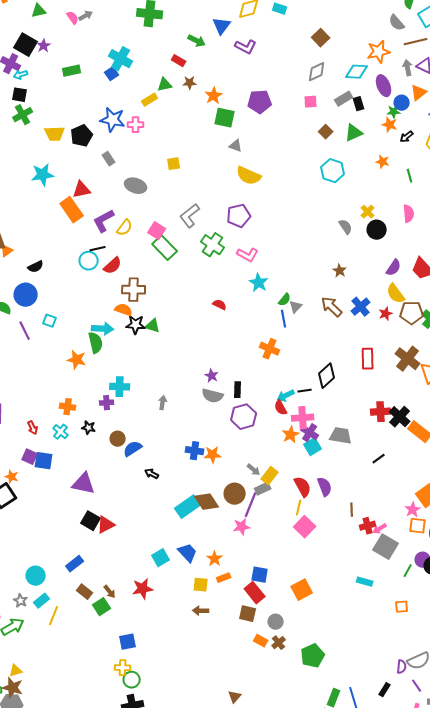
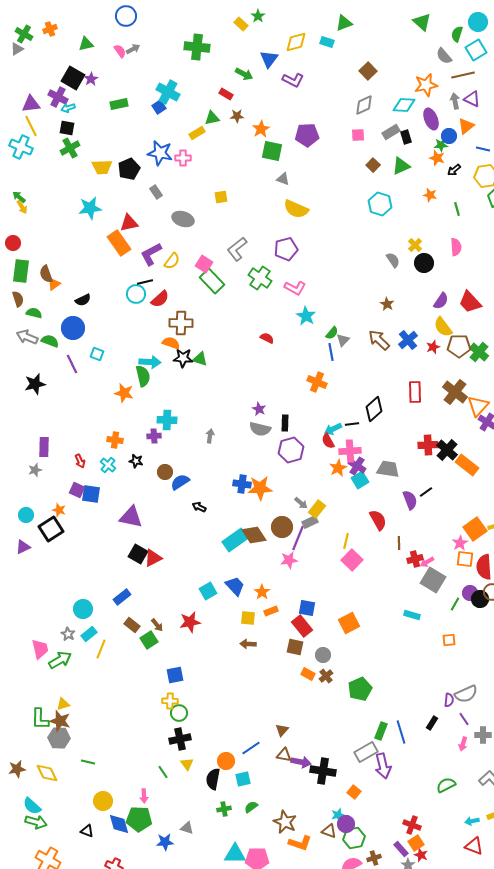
orange star: (213, 455) -> (260, 488), size x1.4
red semicircle: (303, 487) -> (378, 520), moved
purple semicircle: (325, 487) -> (410, 500), moved

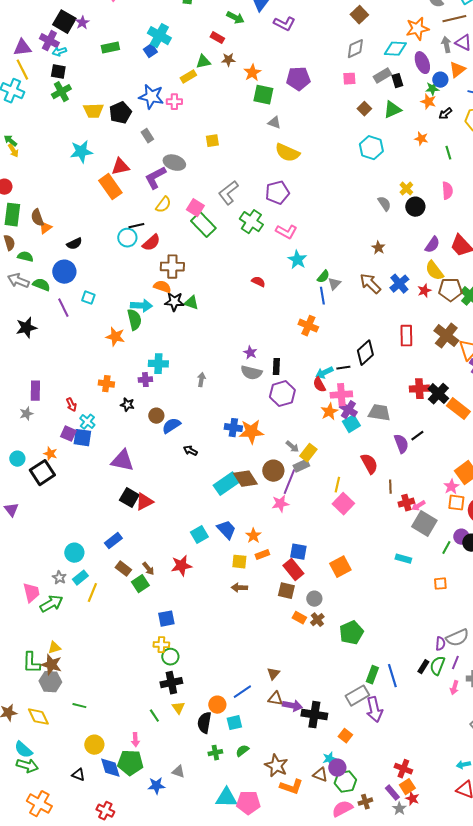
purple L-shape: (151, 254) -> (155, 178), moved
cyan cross: (108, 465) -> (87, 422), moved
purple triangle: (23, 547) -> (11, 510), moved, turned -42
purple line: (464, 719) -> (455, 663), turned 56
green semicircle: (446, 785) -> (437, 666), moved, turned -42

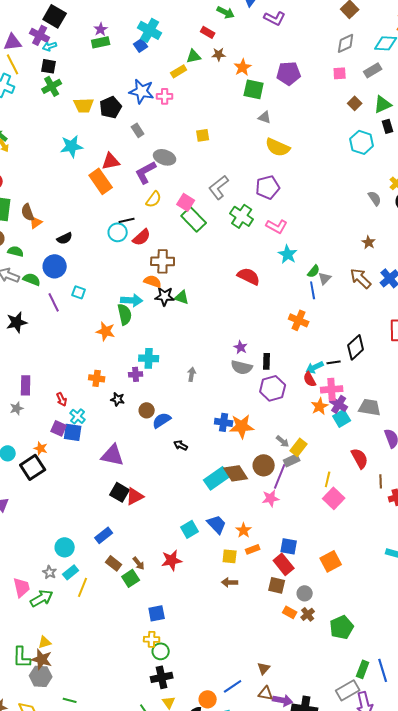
purple star: (82, 23) -> (101, 29), moved
black rectangle: (397, 81) -> (388, 126), moved
red semicircle: (258, 282) -> (249, 276), size x1.6

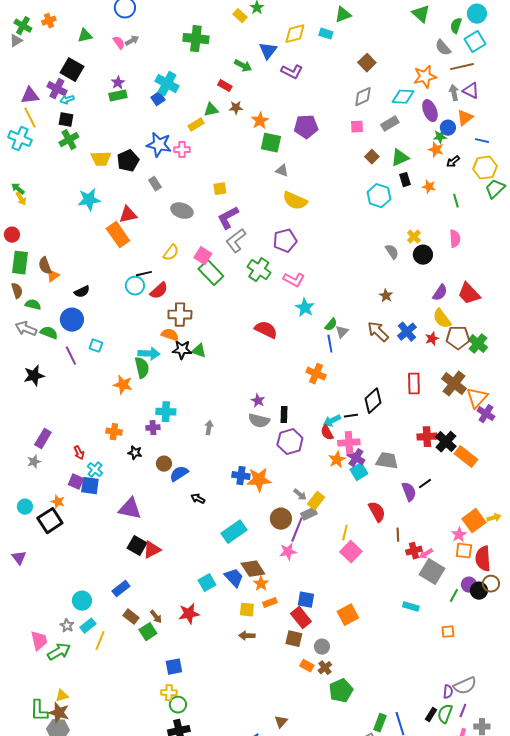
purple L-shape: (146, 172) -> (228, 218), moved
purple rectangle: (26, 385) -> (43, 439), turned 30
brown diamond: (236, 473) -> (253, 569), moved
green pentagon: (342, 627) -> (341, 691), moved

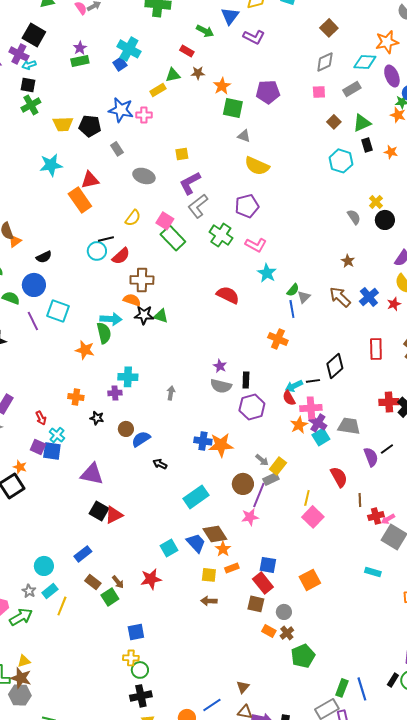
black pentagon: (128, 161) -> (90, 126), turned 30
cyan square: (96, 346) -> (58, 311), size x1.6

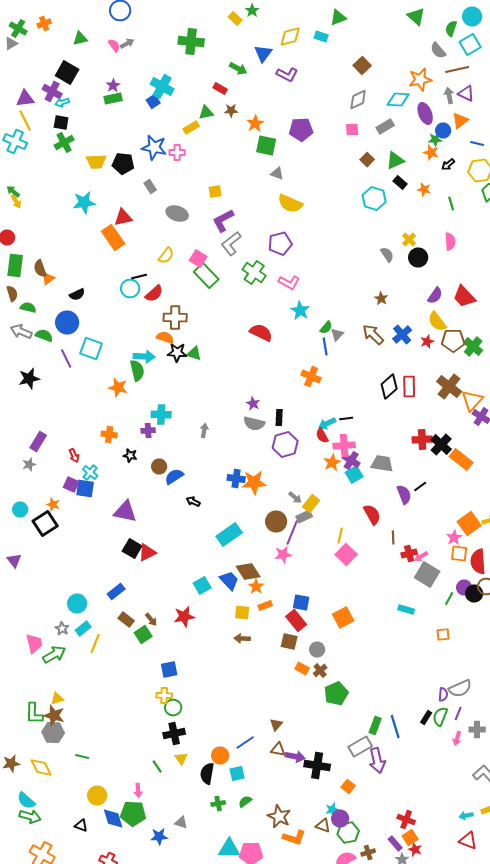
black rectangle: (367, 145) -> (400, 182), turned -32
black diamond: (335, 366) -> (389, 386), moved

